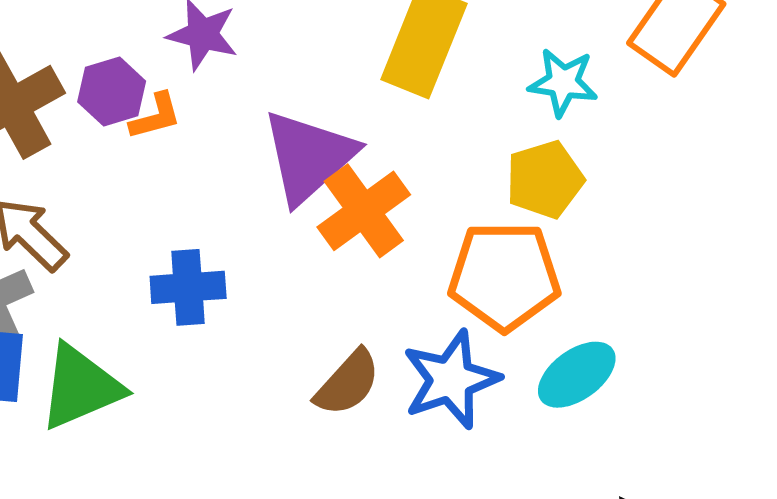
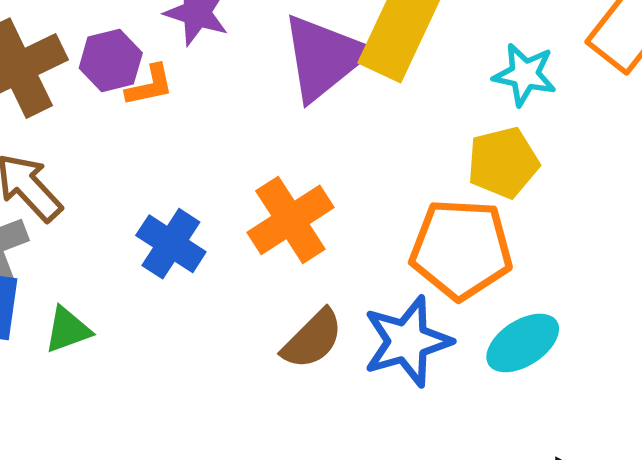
purple triangle: (309, 157) -> (324, 57), moved
orange cross: (364, 211) -> (290, 220), moved
blue cross: (188, 287) -> (171, 244), turned 34
green triangle: (81, 387) -> (68, 330), size x0.6

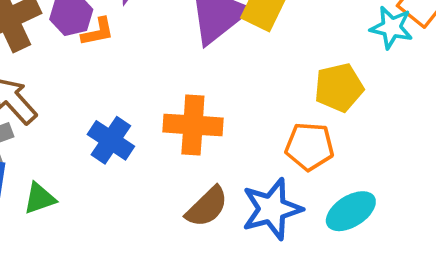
cyan star: (525, 75) -> (392, 27), moved
orange cross: (290, 220) -> (193, 125), turned 36
orange pentagon: (461, 249) -> (310, 146), size x0.7

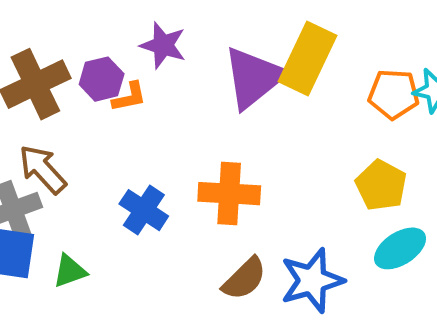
yellow pentagon: (339, 88) -> (381, 185), moved, turned -30
orange pentagon: (310, 146) -> (394, 94), moved
cyan ellipse: (351, 211) -> (400, 248), moved

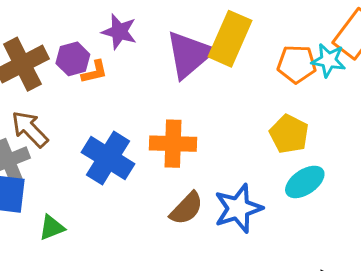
blue cross: (144, 210) -> (108, 158), size x1.4
green triangle: (70, 271) -> (52, 228), moved

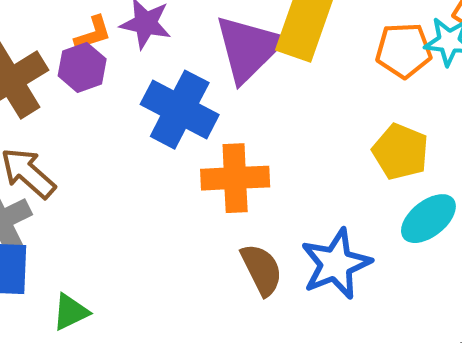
orange L-shape: (94, 72) -> (93, 33), moved
blue cross: (108, 158) -> (180, 110), moved
brown semicircle: (186, 208) -> (262, 270), turned -66

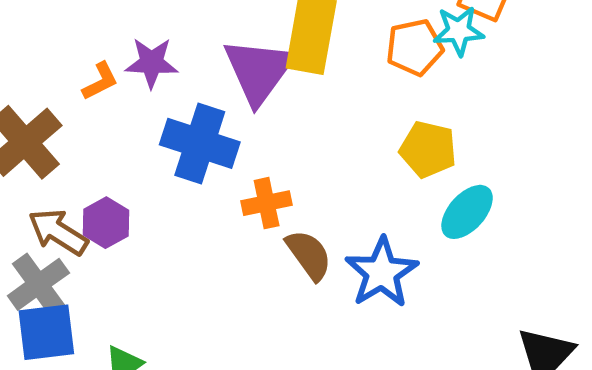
purple hexagon: (82, 67) -> (106, 223), moved
orange cross: (235, 178) -> (267, 203), size x0.7
brown semicircle: (262, 270) -> (309, 255), moved

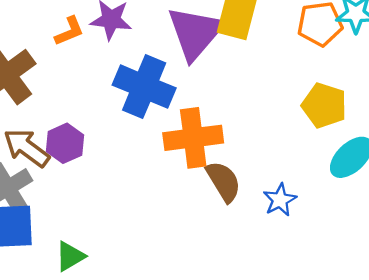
orange cross: (267, 203) -> (193, 138), size x1.5
blue star: (382, 272) -> (280, 200), size x0.6

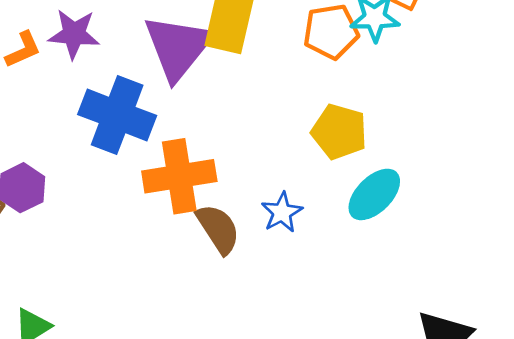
blue star: (280, 200) -> (282, 212), moved

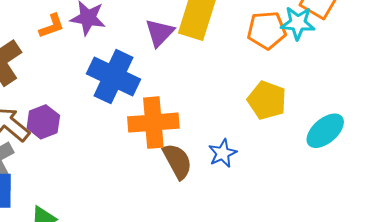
purple triangle: (178, 47) -> (160, 33), size x0.6
cyan ellipse: (374, 194) -> (325, 131), moved

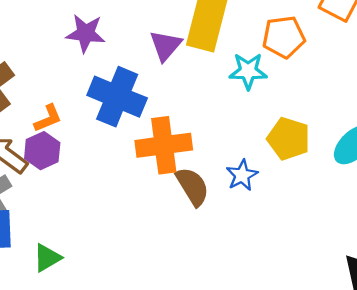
cyan star: (298, 23) -> (248, 71), moved
orange L-shape: (52, 26) -> (48, 118), moved
yellow pentagon: (267, 100) -> (289, 139), moved

